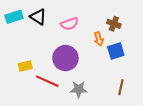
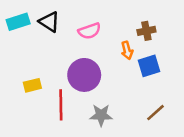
brown cross: (114, 24) -> (146, 31), turned -32
red line: (47, 81) -> (61, 105), turned 65
brown line: (121, 87) -> (156, 113), turned 35

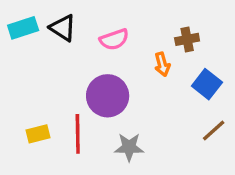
blue square: (149, 66) -> (207, 84), moved, turned -35
yellow rectangle: (32, 85) -> (38, 134), moved
brown line: (156, 113) -> (214, 131), moved

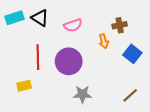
brown line: (214, 131) -> (130, 95), moved
red line: (78, 134) -> (38, 57), moved

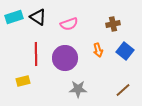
orange arrow: (104, 41) -> (98, 50), moved

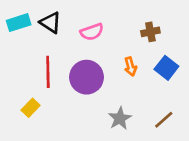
yellow rectangle: (23, 81) -> (31, 108), turned -32
gray star: (78, 89) -> (120, 118), moved, turned -30

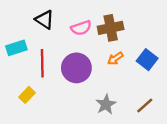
cyan rectangle: (19, 23) -> (16, 48), moved
brown cross: (150, 32) -> (111, 28), moved, size x1.5
orange arrow: (130, 67) -> (115, 58), turned 70

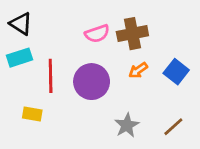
black triangle: (45, 20) -> (21, 24), moved
yellow rectangle: (27, 95) -> (32, 114), turned 56

